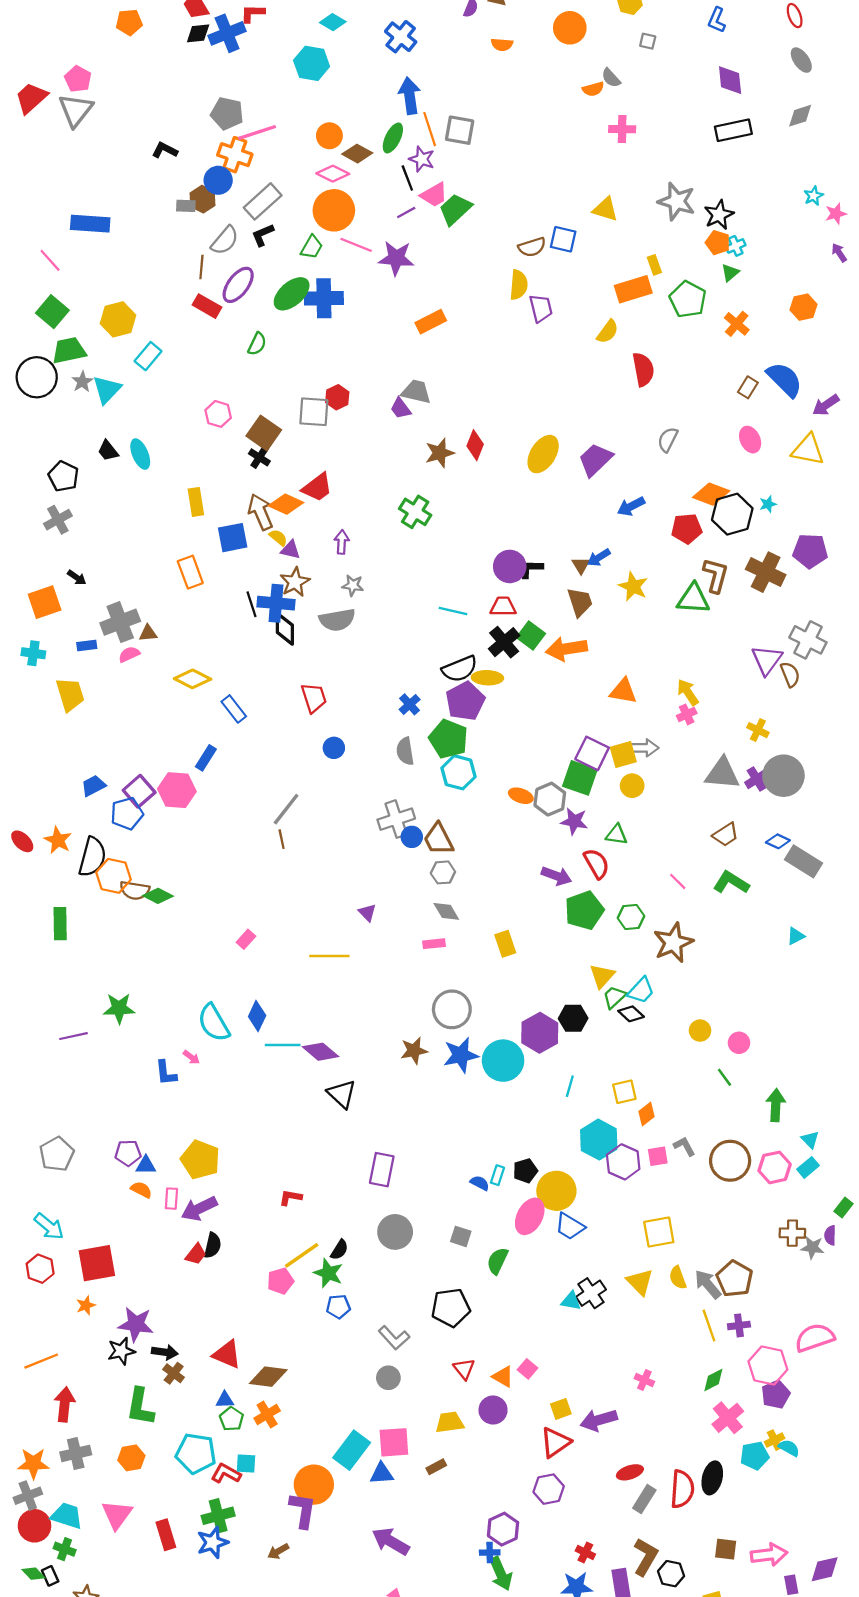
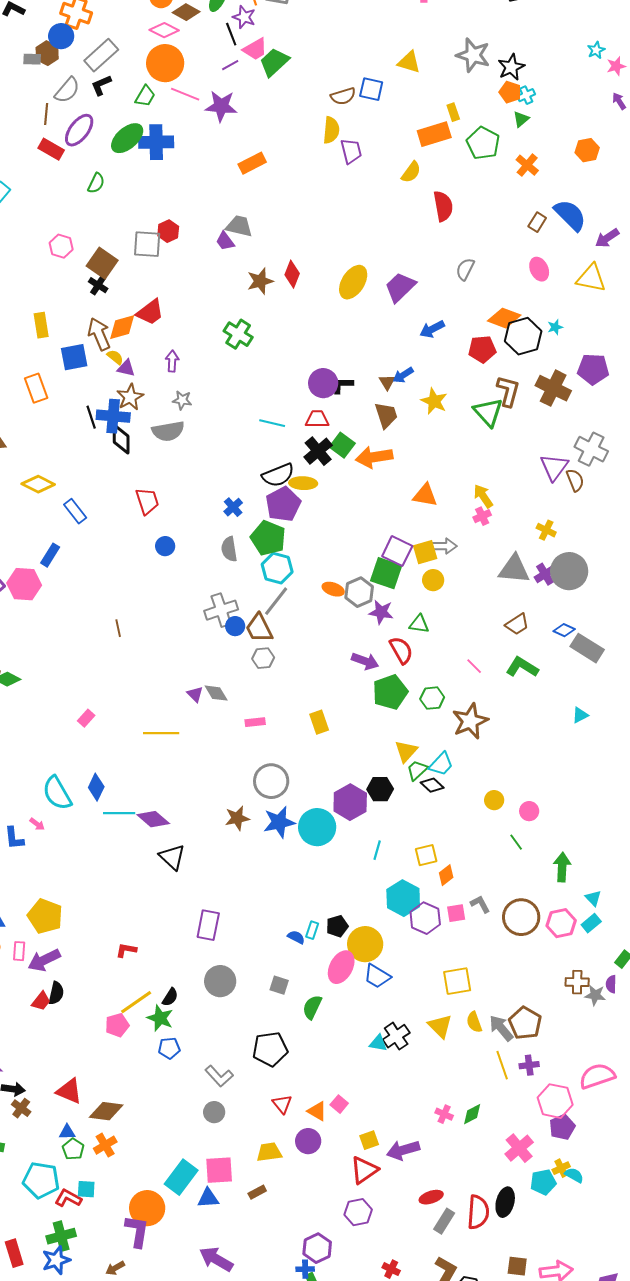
orange diamond: (286, 504) -> (122, 327), turned -40
green triangle: (693, 599) -> (488, 412), turned 44
gray line: (286, 809) -> (276, 601), moved
gray diamond: (446, 911) -> (216, 693), moved
green diamond: (713, 1380) -> (472, 1114), moved

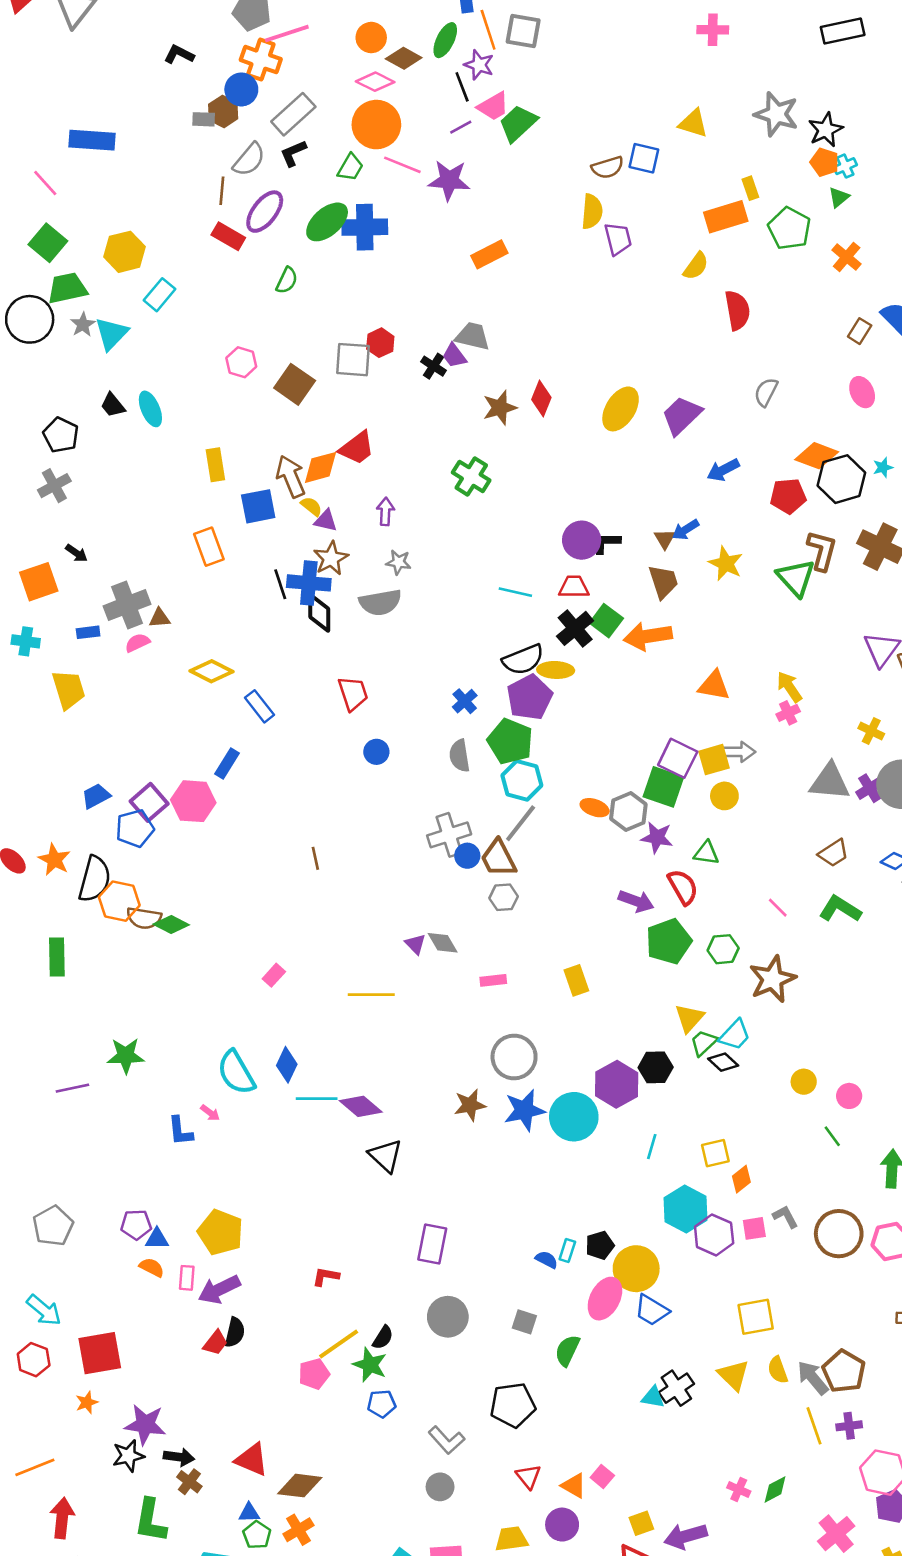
black cross: (98, 285) -> (434, 366), moved

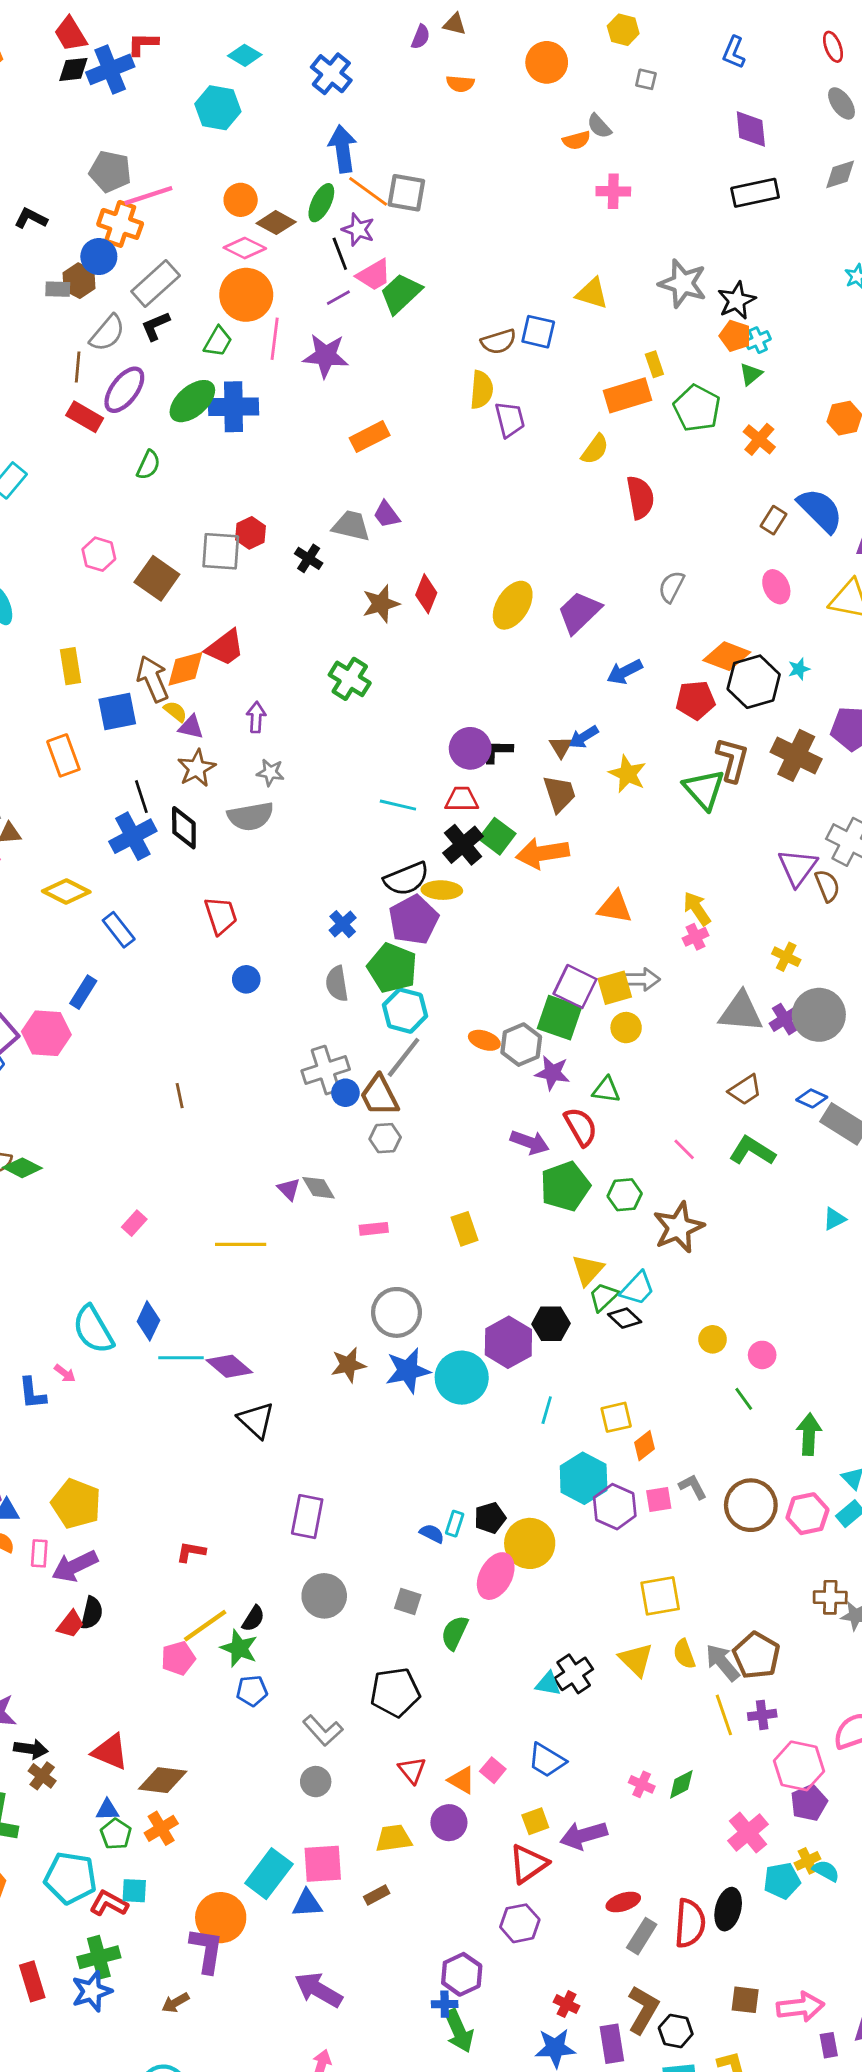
orange line: (488, 30) -> (368, 191), turned -36
pink line: (402, 165) -> (275, 339), turned 75
purple trapezoid: (454, 356) -> (387, 514), moved
blue cross: (309, 583) -> (133, 836), moved, turned -33
blue trapezoid: (652, 1310) -> (547, 1760), moved

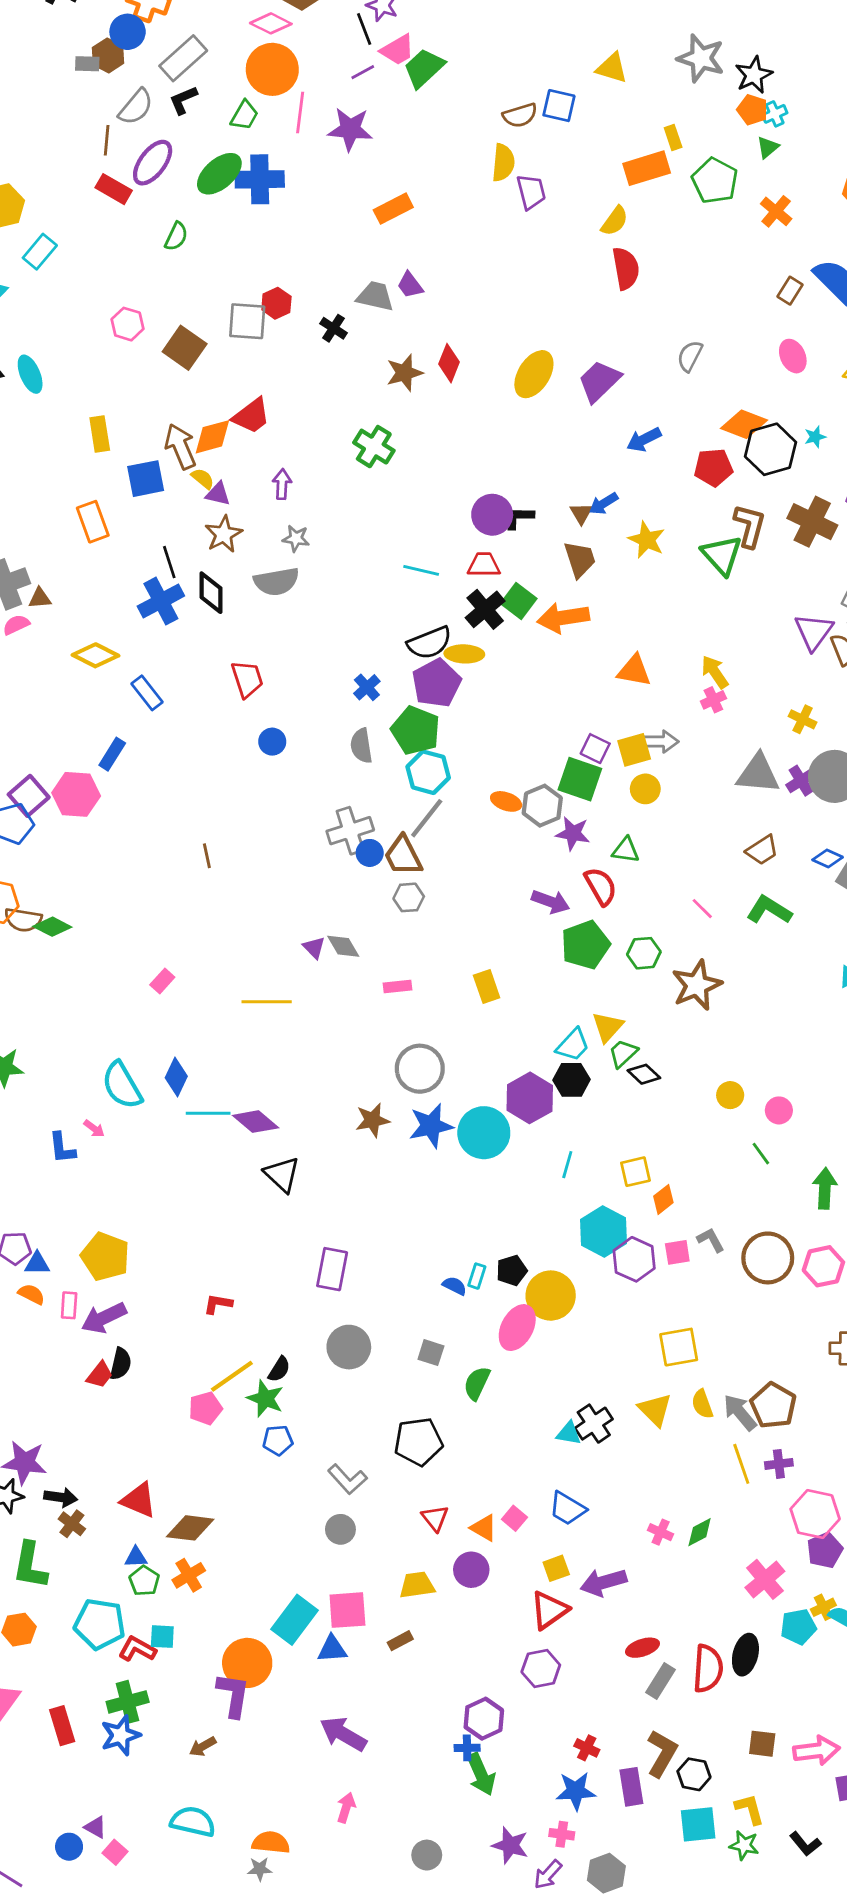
red semicircle: (640, 497) -> (626, 268), moved
purple square: (575, 986) -> (595, 749), size x0.7
cyan trapezoid: (637, 1288) -> (573, 1045), moved

